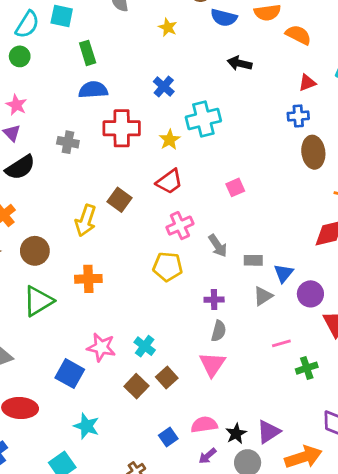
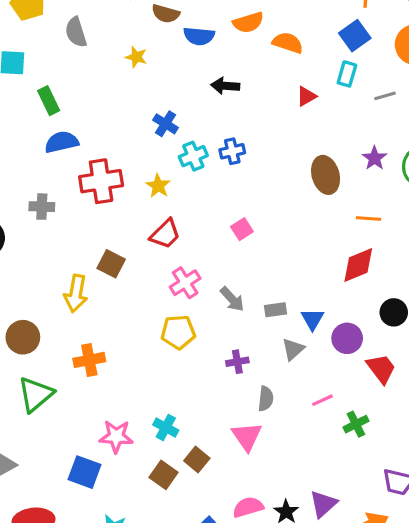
blue cross: (164, 87) -> (165, 124), moved
blue cross: (298, 116) -> (232, 151), moved
cyan cross: (203, 119) -> (193, 156), size x0.7
gray semicircle: (219, 331) -> (266, 399), moved

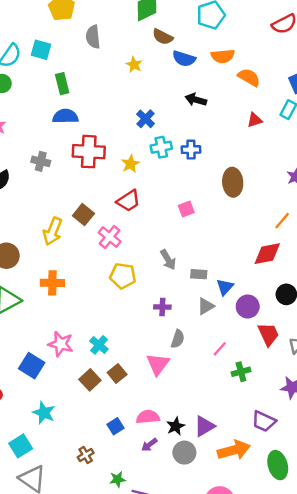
brown ellipse: (326, 175) -> (233, 182), moved
orange line: (369, 219) -> (282, 221), turned -66
pink cross: (185, 283) -> (110, 237), moved, turned -30
pink line: (322, 400) -> (220, 349), turned -35

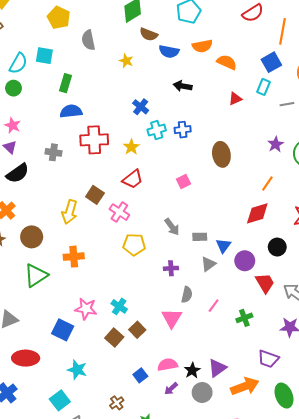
green rectangle: (62, 84) -> (65, 83), turned 36
pink line: (220, 349) -> (214, 306), moved

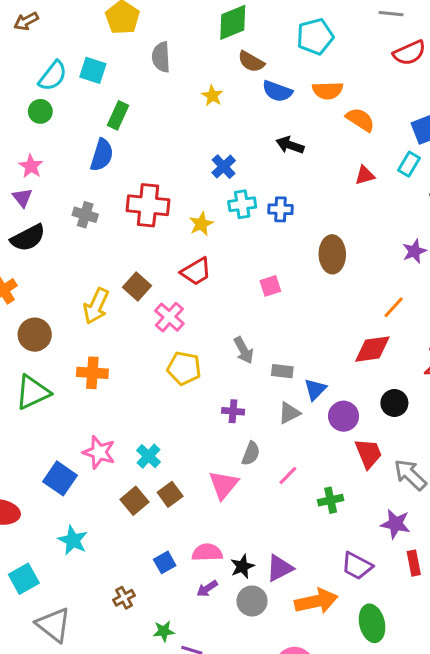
blue semicircle: (71, 111) -> (102, 155), moved, turned 105
cyan square: (60, 400) -> (24, 579), moved

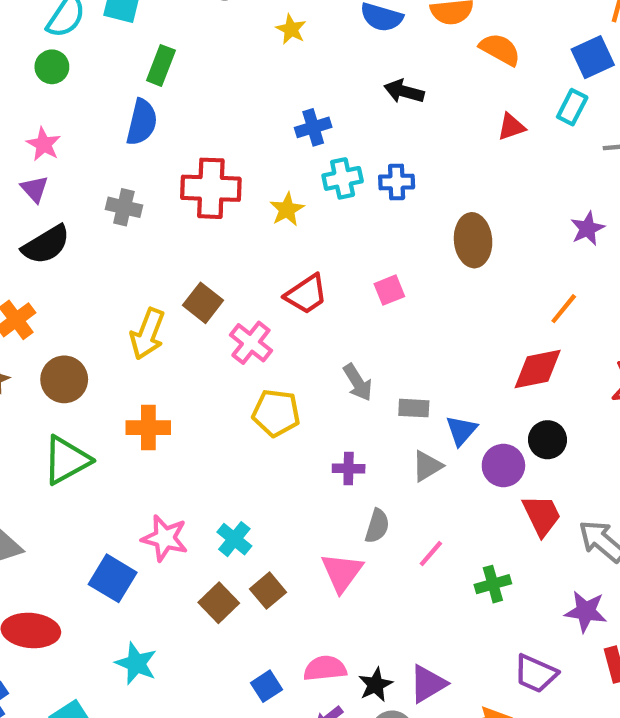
blue cross: (224, 167) -> (313, 127), turned 30
red trapezoid: (196, 272) -> (306, 294), moved
black circle: (394, 403) -> (548, 440), moved

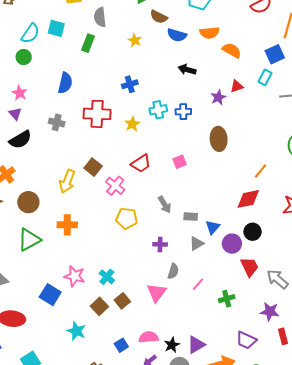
green rectangle: (161, 65) -> (88, 43), moved
blue cross: (313, 127) -> (130, 84), moved
purple star: (587, 229) -> (218, 97), moved
cyan star: (136, 663) -> (76, 331), moved

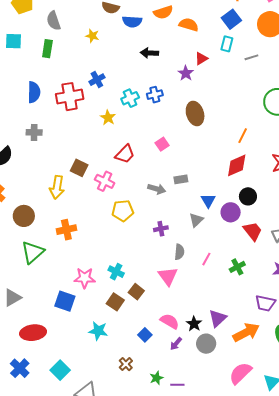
red cross: (97, 114) -> (70, 97), moved
gray arrow: (165, 205) -> (157, 189), turned -30
gray rectangle: (191, 217) -> (181, 179), moved
pink semicircle: (148, 337) -> (170, 321), turned 48

